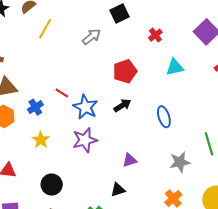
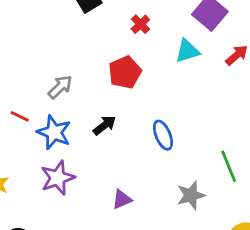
gray arrow: (91, 37) -> (60, 87), moved
cyan triangle: (175, 67) -> (187, 51), moved
red pentagon: (125, 71) -> (125, 72), moved

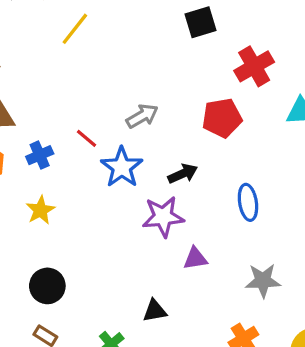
red cross: (140, 24) -> (254, 66), size x1.6
purple star: (58, 178) -> (163, 217), moved
purple triangle: (122, 199) -> (195, 258), moved

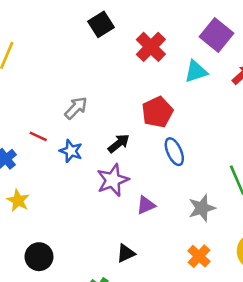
red pentagon: (222, 118) -> (157, 112), moved
blue star: (122, 167) -> (71, 151), size x0.7

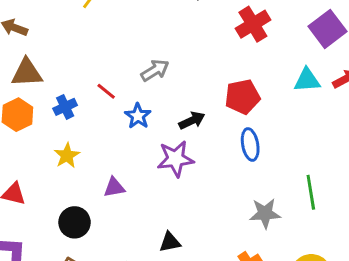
cyan triangle: (196, 71) -> (307, 80), moved
purple triangle: (146, 205) -> (114, 187), moved

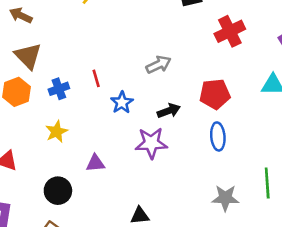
gray arrow: (155, 70) -> (159, 65), moved
brown triangle: (27, 73) -> (28, 56), turned 44
red line: (106, 91) -> (96, 78), turned 30

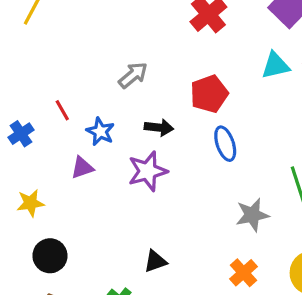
black arrow: (169, 111) -> (159, 127), turned 40
yellow star: (57, 132) -> (30, 203), moved, turned 30
purple triangle: (95, 163) -> (82, 168), moved

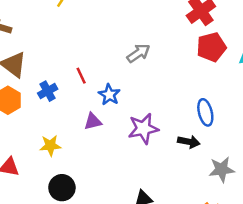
red pentagon: (209, 94) -> (211, 47), moved
black arrow: (159, 127) -> (189, 142), moved

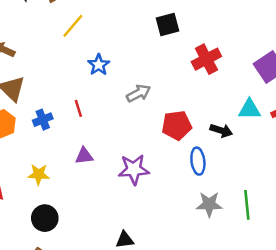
red pentagon: (211, 47) -> (177, 125), moved
blue star: (109, 95) -> (99, 65), moved
black arrow: (189, 142) -> (221, 131), moved
gray star: (222, 169) -> (209, 204), moved

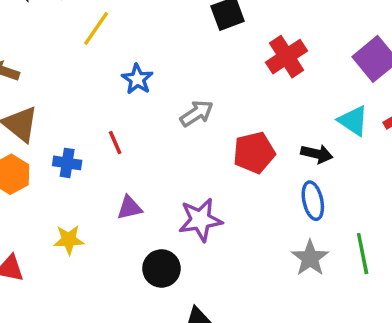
cyan triangle: (249, 109) -> (353, 121), turned 40
blue cross: (43, 120) -> (67, 163), turned 36
blue ellipse: (198, 161) -> (313, 201), moved
gray star: (209, 204) -> (310, 258), turned -30
black circle: (45, 218) -> (161, 268), moved

